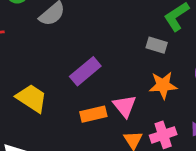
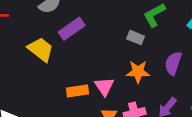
purple rectangle: (85, 71) -> (72, 29), moved
yellow trapezoid: (32, 98) -> (41, 49), moved

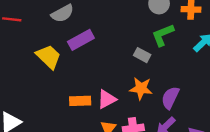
purple semicircle: (173, 63) -> (170, 98), moved
pink triangle: (104, 86) -> (107, 99), turned 30

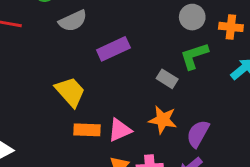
purple rectangle: (81, 40) -> (113, 49), moved
yellow trapezoid: (49, 57) -> (70, 92), moved

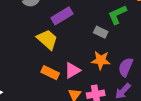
yellow trapezoid: (70, 92) -> (47, 39), moved
orange rectangle: (87, 130) -> (50, 73), turned 30

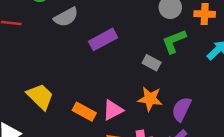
yellow trapezoid: (47, 39) -> (40, 96), moved

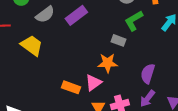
purple rectangle: (103, 39) -> (76, 15), moved
yellow trapezoid: (40, 96) -> (32, 45), moved
orange star: (150, 99) -> (108, 63), moved

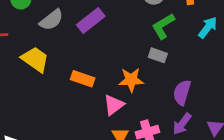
gray rectangle: (118, 40) -> (158, 55), moved
orange rectangle: (71, 87) -> (83, 79), moved

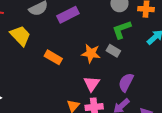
orange star: (131, 80) -> (91, 53), moved
pink triangle: (114, 105) -> (92, 84), moved, turned -30

